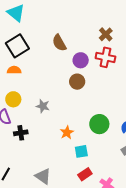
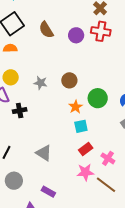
brown semicircle: (59, 43) -> (46, 30), moved
brown circle: (77, 82) -> (69, 80), moved
orange star: (67, 132) -> (76, 107), moved

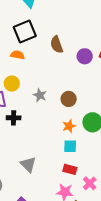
red rectangle: (86, 149) -> (70, 169), turned 40

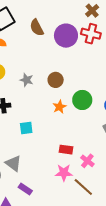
purple circle: (85, 56) -> (66, 36), size x1.5
cyan square: (70, 146) -> (26, 128), moved
gray triangle: (28, 164) -> (13, 163), moved

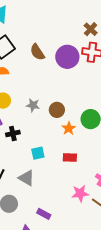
brown circle: (56, 80) -> (57, 110), moved
red rectangle: (66, 150) -> (70, 157), moved
gray triangle: (13, 163) -> (26, 178), moved

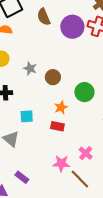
orange star: (69, 128) -> (61, 107), moved

